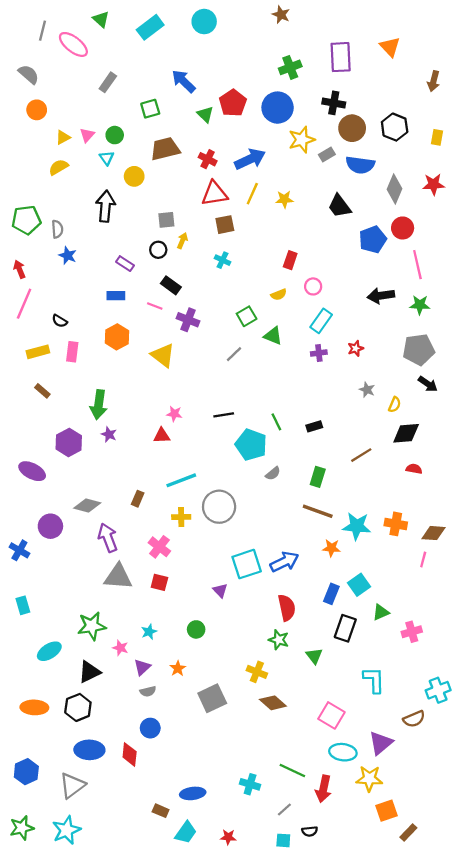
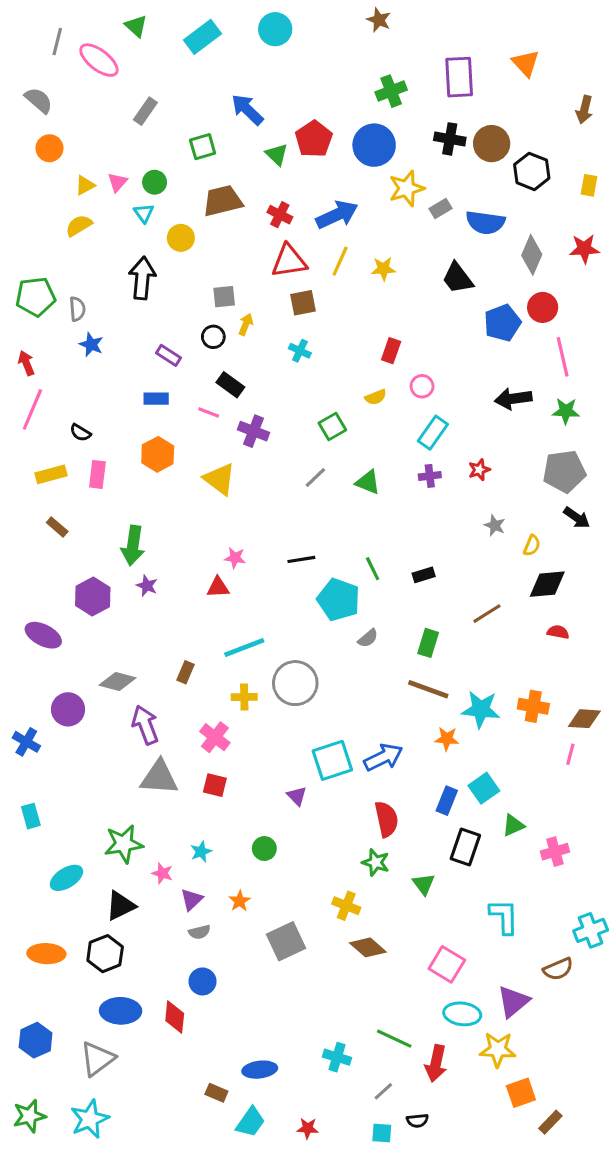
brown circle: (352, 128) -> (492, 144), moved
green triangle: (273, 336) -> (368, 482), moved

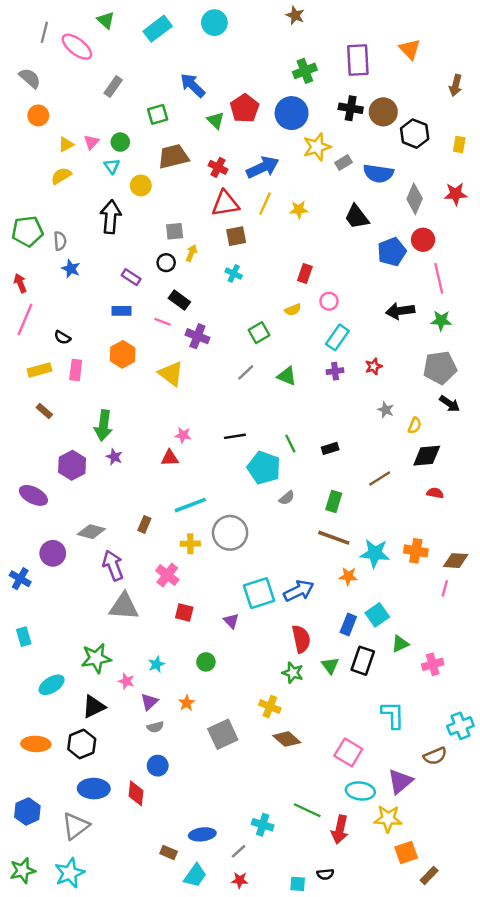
red square: (215, 785) -> (184, 612), moved
green triangle: (424, 884) -> (330, 666), moved
gray line: (383, 1091) -> (239, 851), moved

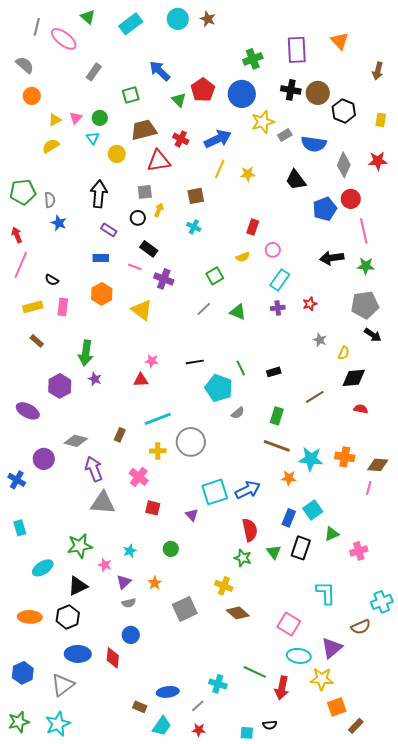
brown star: (295, 15) -> (208, 19), moved
red triangle: (225, 204) -> (159, 161), moved
black arrow: (111, 217) -> (99, 194), moved

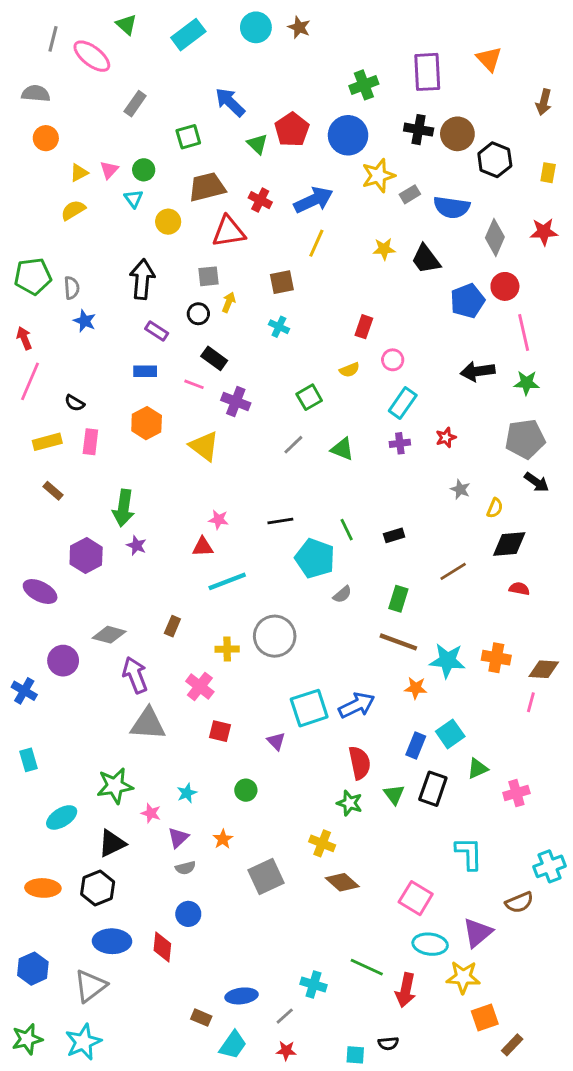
gray semicircle: (25, 65) -> (36, 94), turned -36
yellow star: (248, 174) -> (384, 249), moved
cyan line: (158, 419) -> (227, 581), moved

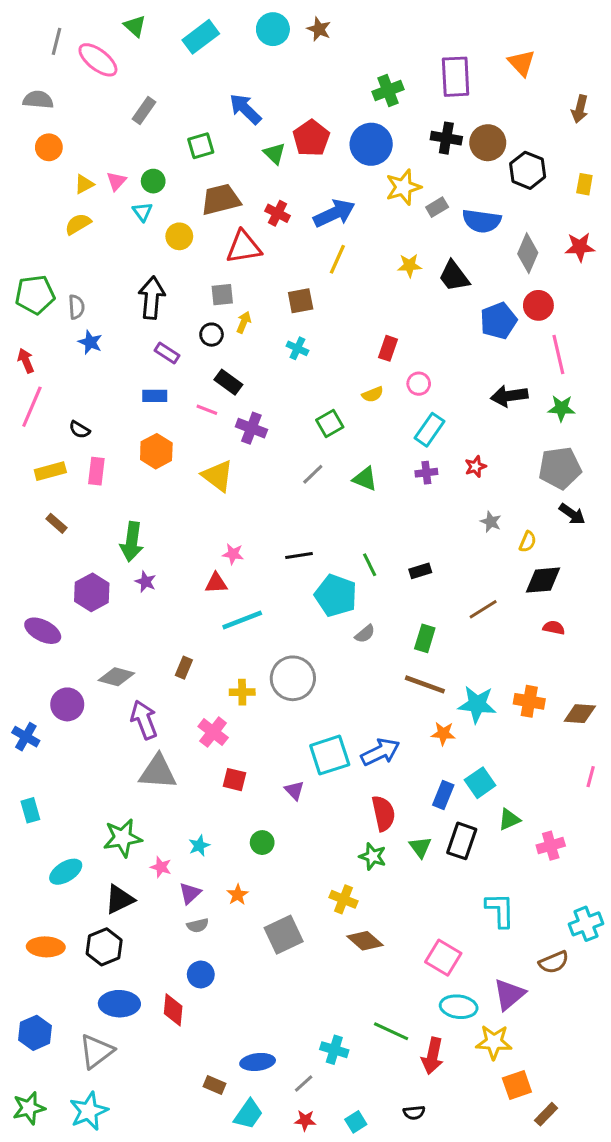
pink line: (531, 702) -> (591, 777), moved
cyan square: (355, 1055) -> (356, 1122), moved, turned -36

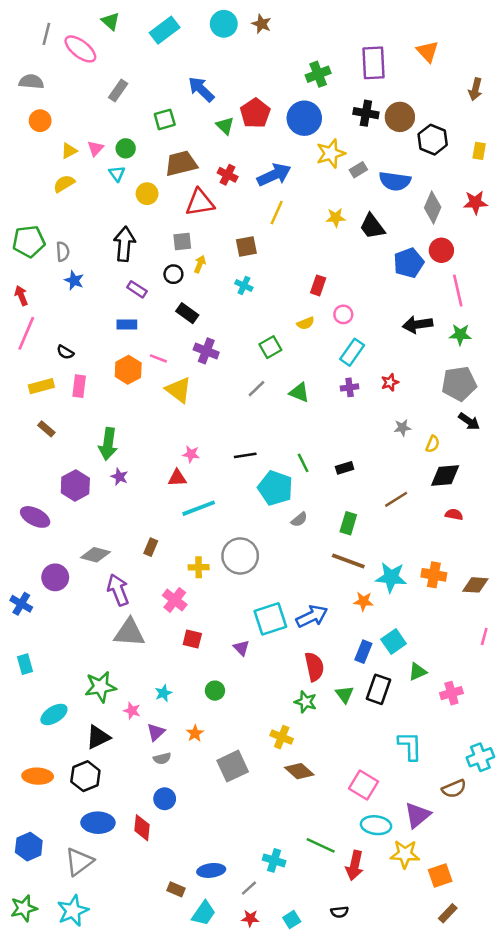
pink line: (207, 410) -> (158, 358), moved
gray star: (491, 522) -> (402, 428), turned -30
orange square: (517, 1085) -> (440, 875), moved

